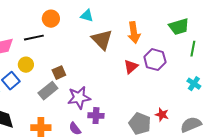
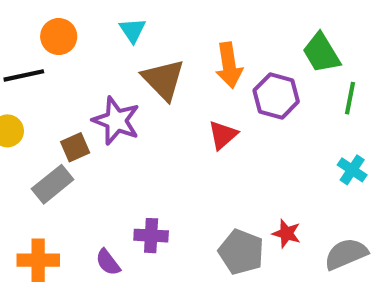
cyan triangle: (87, 16) -> (133, 30), turned 40
green trapezoid: (179, 27) -> (321, 53), turned 75
purple hexagon: (155, 60) -> (276, 96), moved
purple star: (79, 98) -> (116, 121), moved, turned 30

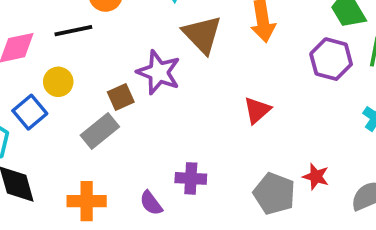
purple hexagon: (276, 96) -> (331, 59), moved
red triangle: (223, 135) -> (257, 110), moved

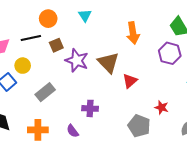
brown triangle: (202, 34) -> (108, 63), moved
brown square: (121, 97) -> (56, 45), moved
red star: (316, 177) -> (162, 107), moved
purple cross: (191, 178) -> (90, 108), moved

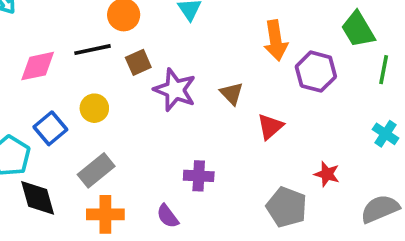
purple hexagon: (170, 53) -> (316, 72), moved
brown triangle: (108, 63) -> (232, 94), size x0.6
yellow circle: (23, 66) -> (94, 108), moved
gray rectangle: (45, 92) -> (96, 170), moved

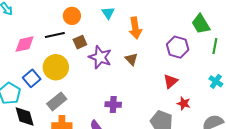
orange arrow: (276, 40) -> (135, 28), moved
yellow circle: (94, 108) -> (56, 67), size x1.6
red triangle: (270, 126) -> (171, 81), moved

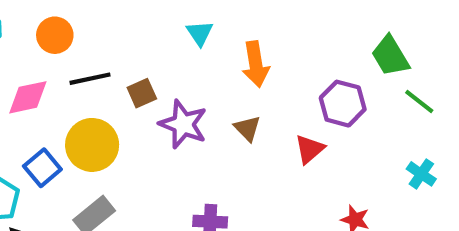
orange circle: (72, 16) -> (55, 35), moved
green line: (215, 46) -> (419, 101), turned -63
red triangle: (171, 81) -> (310, 149), moved

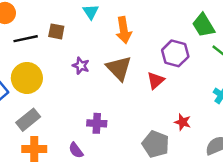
brown square: (142, 93) -> (56, 31), moved, turned 35
purple star: (183, 124) -> (81, 66), size x0.6
brown triangle: (247, 128) -> (119, 68), size x1.6

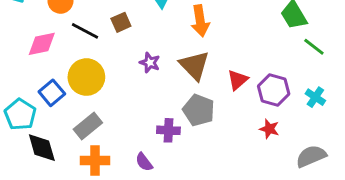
brown square: (56, 31) -> (121, 22), turned -35
black line: (26, 39) -> (85, 31), turned 40
purple hexagon: (175, 53) -> (274, 90), moved
gray pentagon: (156, 144) -> (199, 110), moved

